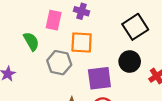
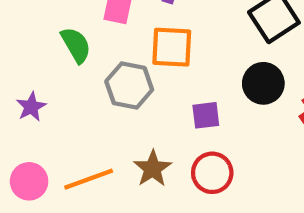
purple square: (99, 78) -> (206, 115), size x0.6

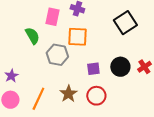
black circle: (263, 83) -> (120, 67), moved
purple star: (31, 107) -> (11, 76), moved
orange line: (89, 179) -> (38, 99), turned -45

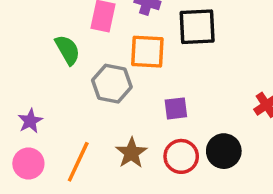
black square: (125, 23) -> (197, 27), moved, turned 30
black circle: (120, 67) -> (224, 151), moved

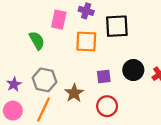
gray hexagon: (112, 84) -> (45, 80), moved
black circle: (224, 151) -> (133, 70), moved
brown star: (131, 153) -> (74, 93), moved

